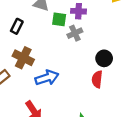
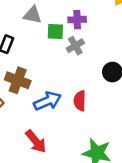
red semicircle: (97, 79) -> (80, 101), moved

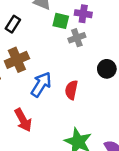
brown cross: (18, 80) -> (17, 60), turned 35
blue arrow: (47, 101) -> (41, 84), turned -45

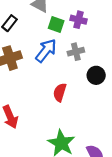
gray cross: (77, 38) -> (76, 52), moved
blue arrow: (41, 84) -> (46, 51), moved

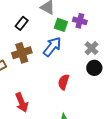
gray cross: (76, 52) -> (91, 48), moved, turned -32

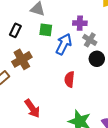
purple cross: (80, 21) -> (80, 23), moved
green square: (61, 25) -> (46, 30), moved
blue arrow: (52, 47) -> (64, 44), moved

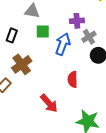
gray cross: (90, 40) -> (89, 37), turned 32
red arrow: (32, 109) -> (49, 103), moved

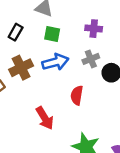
gray cross: (89, 37) -> (91, 59), moved
blue arrow: (63, 44) -> (55, 62), moved, turned 45

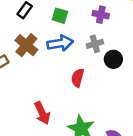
brown cross: (21, 68) -> (26, 45), turned -30
red arrow: (45, 118) -> (42, 113), moved

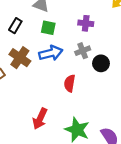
red arrow: (42, 113) -> (40, 119), turned 55

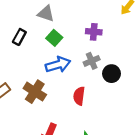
green square: (48, 28) -> (54, 38), turned 32
brown cross: (20, 58) -> (35, 92), moved

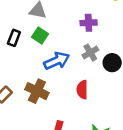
green square: (54, 38) -> (40, 36), moved

